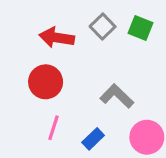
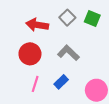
gray L-shape: (117, 96) -> (68, 53), moved
blue rectangle: (93, 139) -> (61, 82), moved

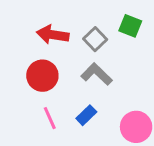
gray square: (67, 18) -> (95, 39), moved
pink line: (35, 84) -> (50, 118), turned -42

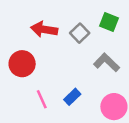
gray L-shape: (97, 74) -> (107, 62), moved
red circle: (42, 76) -> (22, 64), moved

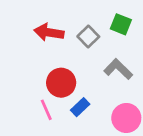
red circle: (22, 64) -> (61, 83), moved

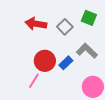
blue rectangle: (80, 107) -> (66, 63), moved
pink line: (46, 110) -> (34, 81), turned 56

